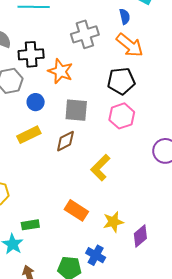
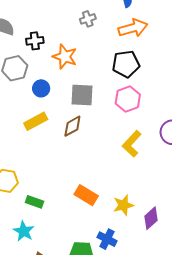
gray cross: (85, 34) -> (88, 19), size x0.6
orange arrow: (130, 45) -> (133, 28), turned -52
black cross: (31, 54) -> (35, 41), size x0.7
yellow L-shape: (100, 168) -> (132, 144), moved
green rectangle: (30, 225) -> (35, 202), moved, turned 30

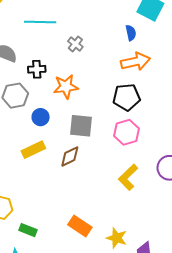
gray cross: (88, 19) -> (75, 44), moved, turned -35
orange star: (65, 57) -> (66, 87), turned -30
yellow star: (123, 205) -> (117, 238), turned 30

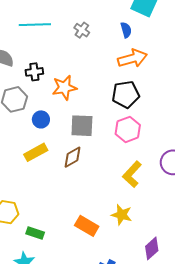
gray cross: (75, 44) -> (82, 30), moved
yellow star: (117, 238) -> (122, 215), moved

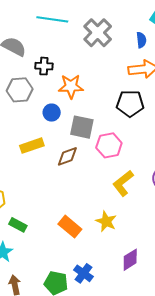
gray cross: (82, 30) -> (98, 33), size x1.8
blue circle: (41, 119) -> (52, 113), moved
pink hexagon: (128, 129) -> (109, 145), moved

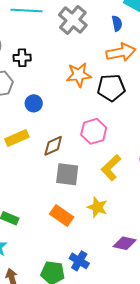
orange star: (71, 86) -> (79, 75), moved
gray square: (82, 127) -> (67, 174), moved
purple diamond: (130, 260) -> (125, 243), turned 50

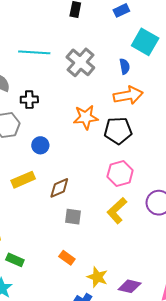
pink hexagon: (94, 131) -> (120, 174), moved
gray square: (67, 174) -> (73, 217), size x0.7
yellow star: (97, 207) -> (97, 277), moved
orange rectangle: (62, 215) -> (67, 258), size x0.7

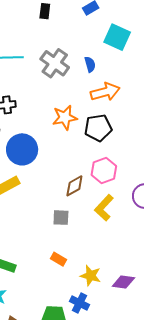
blue semicircle: (125, 66) -> (90, 64), moved
blue circle: (40, 145) -> (22, 149), size x1.8
brown diamond: (59, 188) -> (74, 186), moved

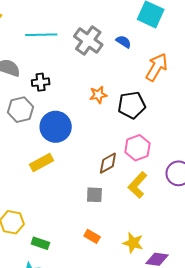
blue semicircle: (90, 64) -> (124, 42), turned -42
orange arrow: (105, 92) -> (157, 67), moved, turned -44
orange star: (65, 118) -> (98, 95), size x0.7
yellow star: (91, 276) -> (133, 243), moved

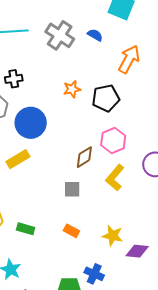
green rectangle: (40, 243) -> (26, 229), moved

